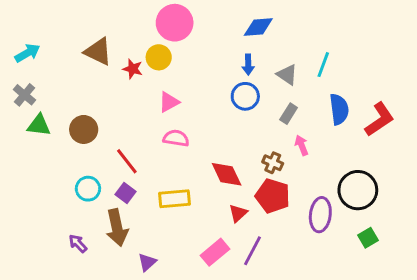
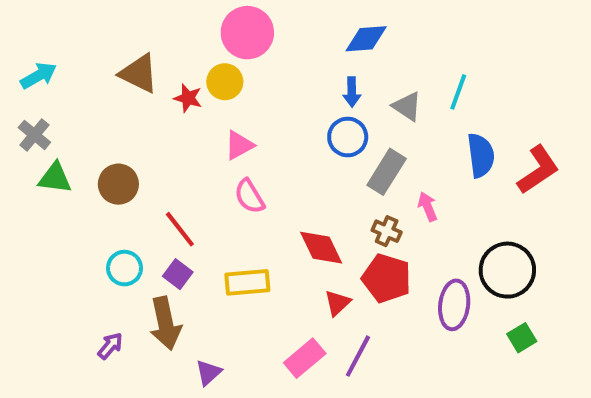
gray rectangle: (289, 114) -> (387, 172), moved, size x1.5
pink semicircle: (176, 138) -> (249, 196), turned -130
purple arrow: (78, 244) -> (110, 346), turned 84

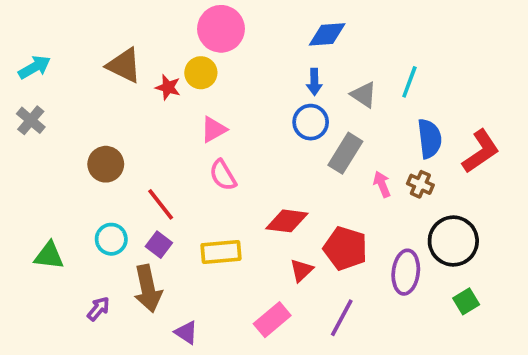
green triangle: (55, 178) -> (49, 256), moved
brown cross: (387, 231) -> (420, 184), moved
red diamond: (321, 248) -> (287, 221), turned -57
purple line: (358, 356) -> (342, 318), moved
purple triangle: (208, 372) -> (186, 332), turned -45

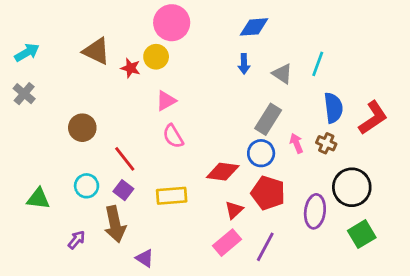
blue circle: (311, 122) -> (261, 153), moved
green square: (466, 301) -> (362, 234), size x1.4
pink rectangle: (272, 320) -> (227, 243), moved

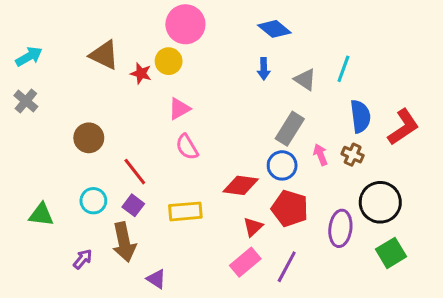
blue diamond: (254, 27) -> (274, 29), turned 44

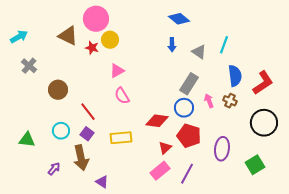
pink circle: (185, 24) -> (96, 19), moved
gray cross: (26, 101) -> (29, 66), moved
black circle: (380, 202) -> (264, 123), moved

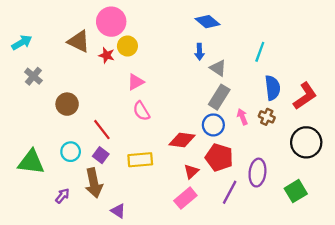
gray triangle: (199, 52) -> (218, 68), moved
green triangle: (27, 140) -> (31, 162), size x1.4
purple line: (187, 174) -> (230, 192), moved

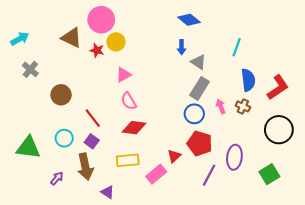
red diamond: (182, 140) -> (134, 128), moved
yellow rectangle: (140, 160) -> (128, 160), moved
pink rectangle: (185, 198) -> (156, 174), moved

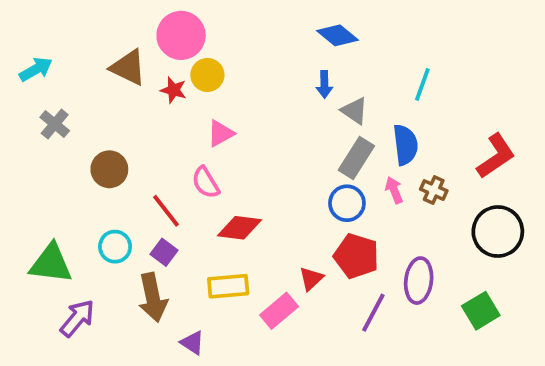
blue semicircle: (248, 80) -> (405, 145), moved
pink semicircle: (129, 101) -> (206, 182), moved
purple arrow: (57, 178) -> (77, 318), moved, size x1.5

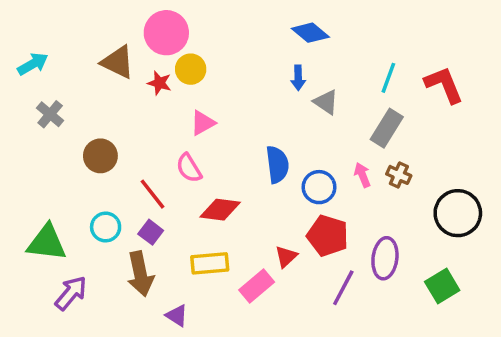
blue semicircle: (405, 145) -> (277, 165), moved
red L-shape: (496, 156) -> (444, 85), moved, turned -78
gray rectangle: (356, 158) -> (387, 128), moved

